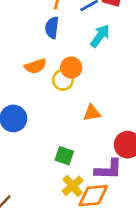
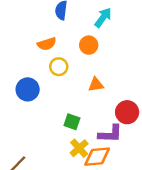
orange circle: (71, 68) -> (89, 45), moved
yellow circle: (63, 80) -> (59, 67), moved

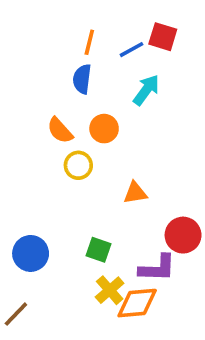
orange semicircle: (47, 44) -> (60, 130), turned 66
orange circle: (89, 45) -> (104, 129), moved
blue circle: (28, 89) -> (31, 253), moved

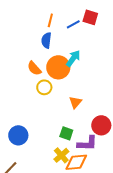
cyan arrow: (146, 90) -> (73, 58), moved
orange circle: (104, 129) -> (58, 67), size x1.5
orange triangle: (135, 193) -> (75, 102), turned -40
green square: (99, 250) -> (66, 133), moved

